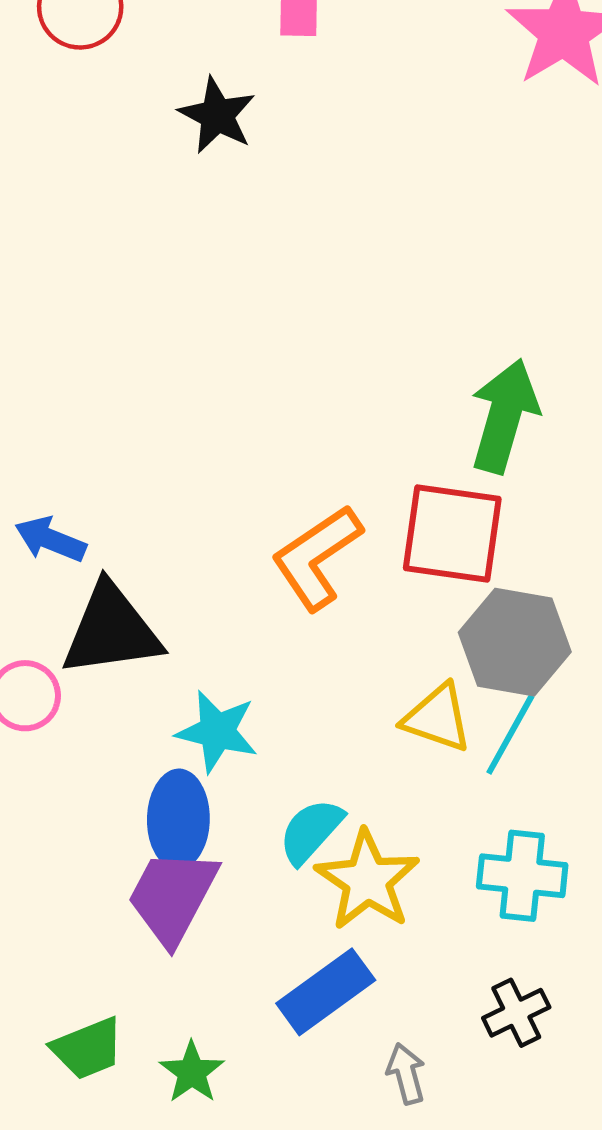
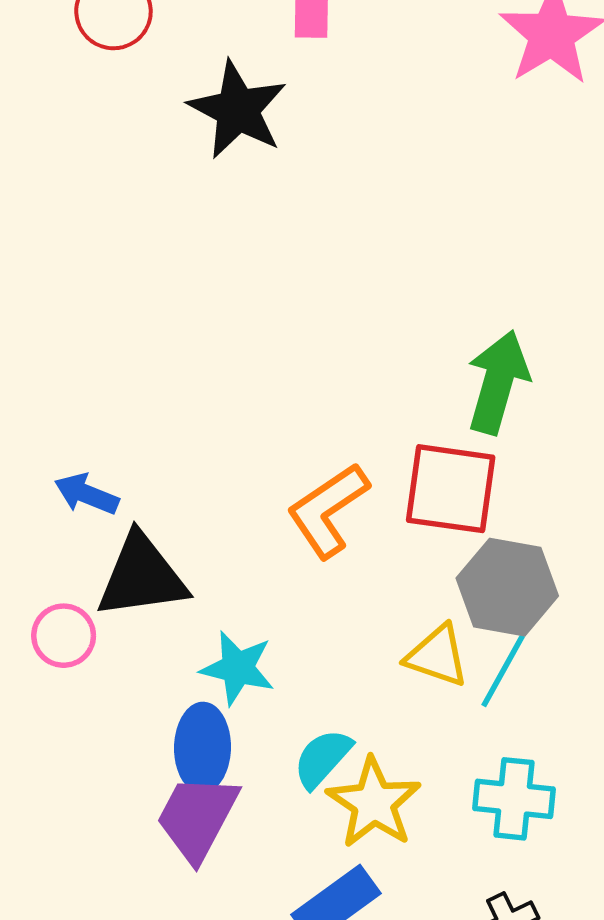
black star: (217, 115) -> (238, 110), size x1.4

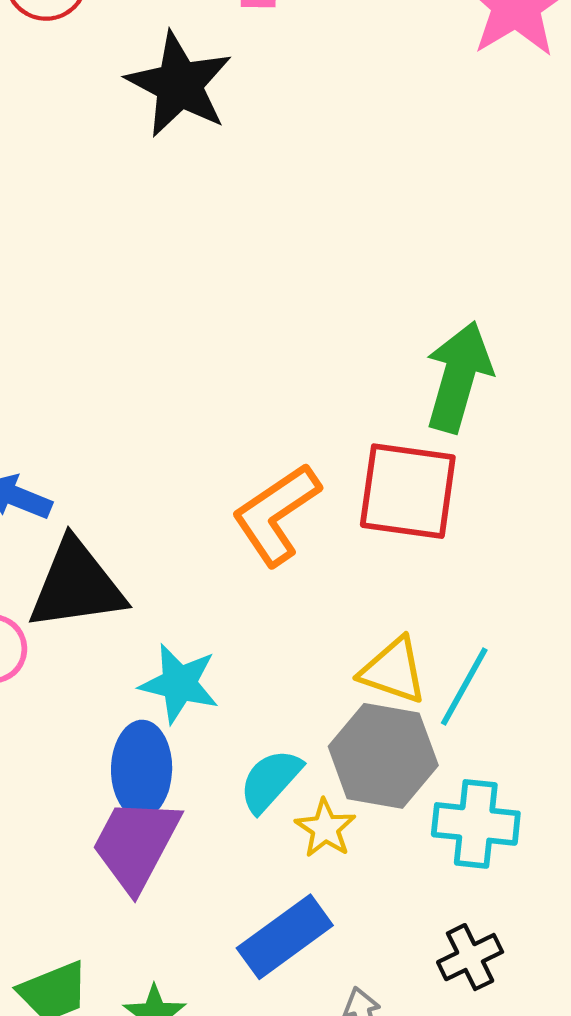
gray hexagon: (507, 587) -> (383, 756), moved
yellow star: (374, 803) -> (325, 828), size x0.6

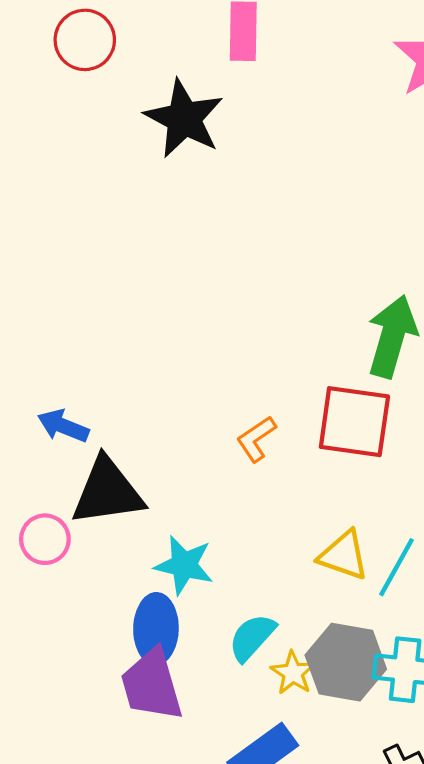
orange L-shape: (276, 514) -> (256, 439), size x0.6
gray hexagon: (383, 756) -> (346, 662), moved
purple trapezoid: (136, 844) -> (152, 685), turned -44

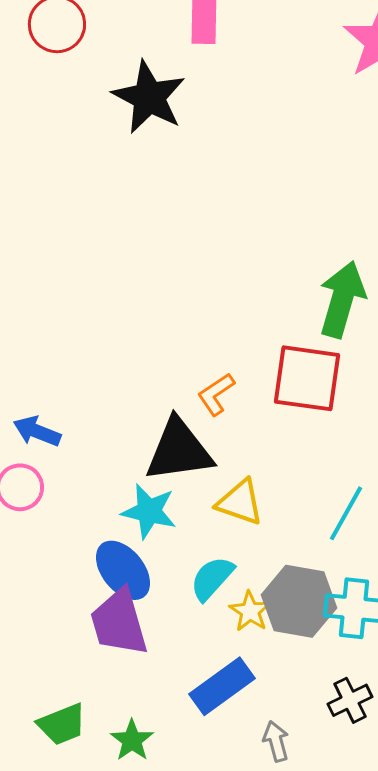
blue arrow: (63, 426) -> (37, 431), moved
black triangle: (107, 492) -> (179, 450), moved
yellow triangle: (344, 555) -> (240, 502), moved
blue ellipse: (156, 629) -> (123, 570), turned -40

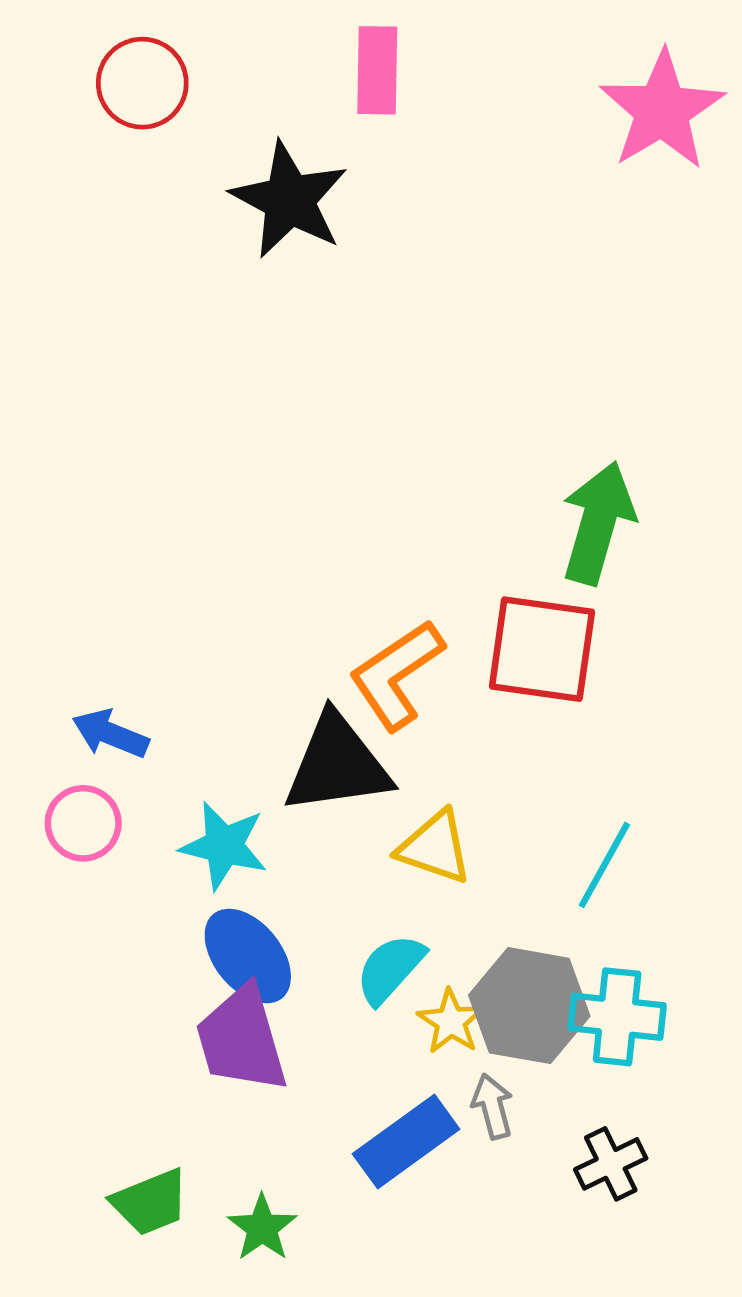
orange L-shape: (216, 394) -> (396, 675), size x1.6
cyan star: (149, 511) -> (224, 846), moved
gray arrow: (276, 741) -> (492, 1106), moved

